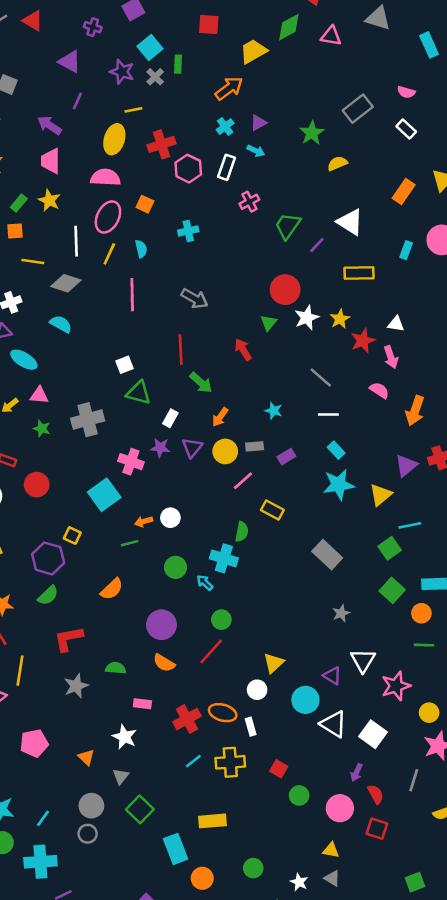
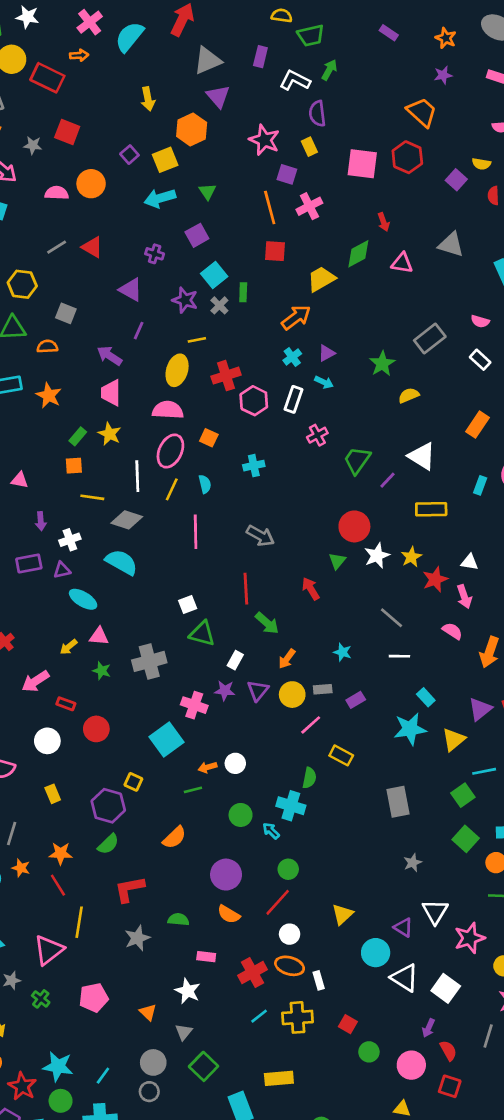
cyan semicircle: (61, 324) -> (121, 562), size x1.4
cyan rectangle: (336, 450) -> (426, 697), moved
gray rectangle: (327, 555) -> (398, 802), turned 36
white circle: (257, 690) -> (290, 934), moved

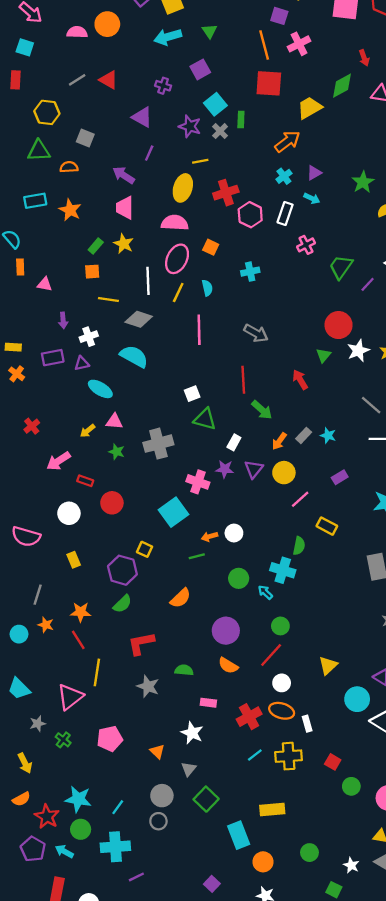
red square: (275, 251) -> (269, 83), size x1.4
gray rectangle: (323, 689) -> (304, 435), moved, turned -42
gray star: (137, 938) -> (148, 686), turned -30

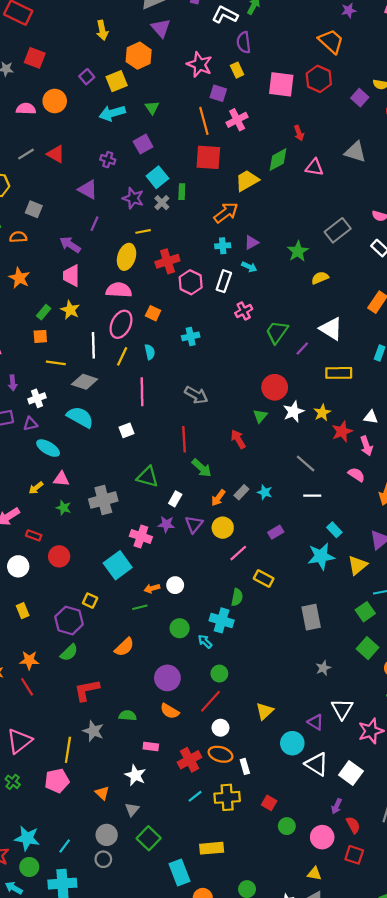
cyan cross: (284, 176) -> (223, 246), turned 32
white square: (192, 394) -> (127, 430), moved
yellow line: (97, 672) -> (68, 750), moved

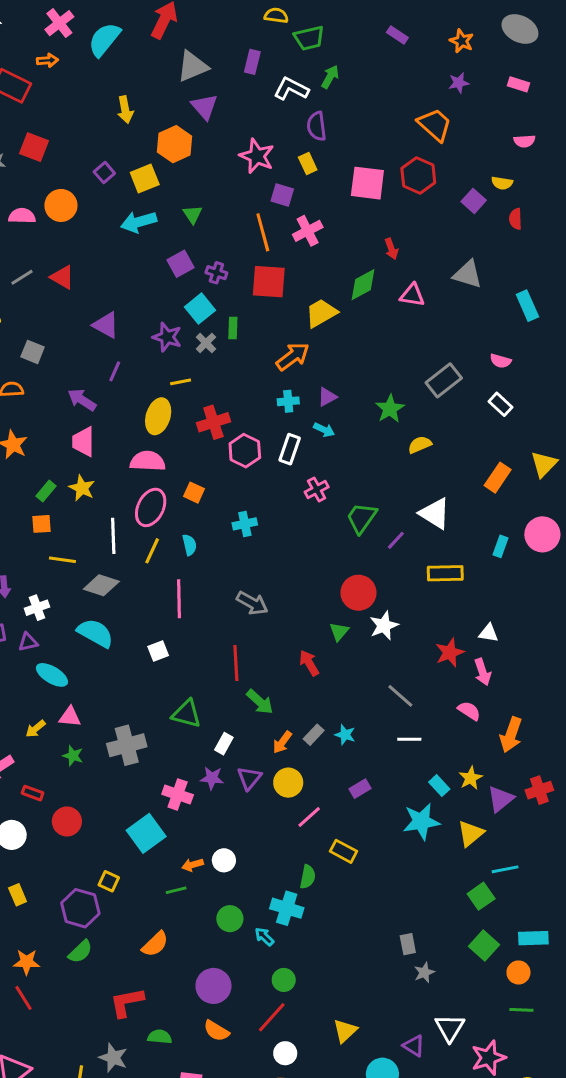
purple cross: (108, 160) -> (216, 273), moved
yellow star: (322, 413) -> (471, 778), moved
gray rectangle: (311, 617) -> (408, 944), moved, size x0.6
red L-shape: (87, 690) -> (127, 1002), moved

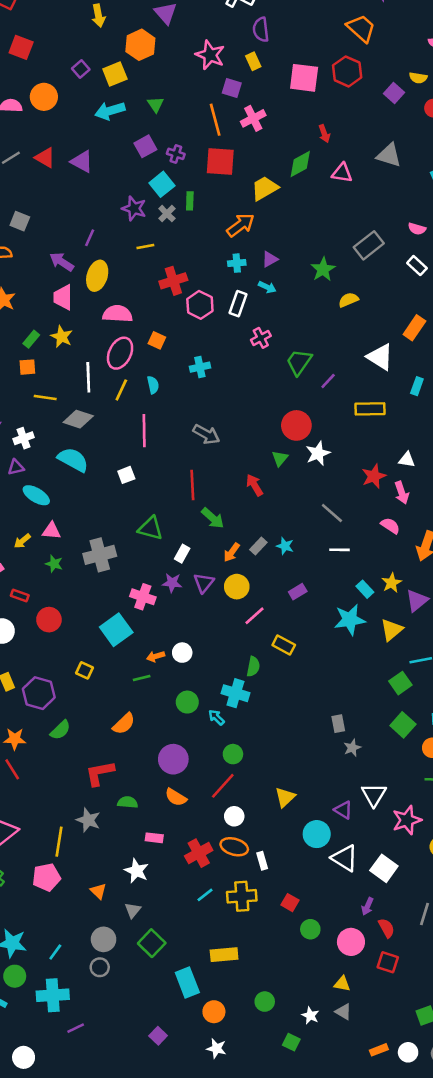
purple triangle: (106, 325) -> (82, 162), moved
yellow ellipse: (158, 416) -> (97, 276), moved
white triangle: (435, 513) -> (380, 357), moved
purple hexagon: (80, 908) -> (39, 693), moved

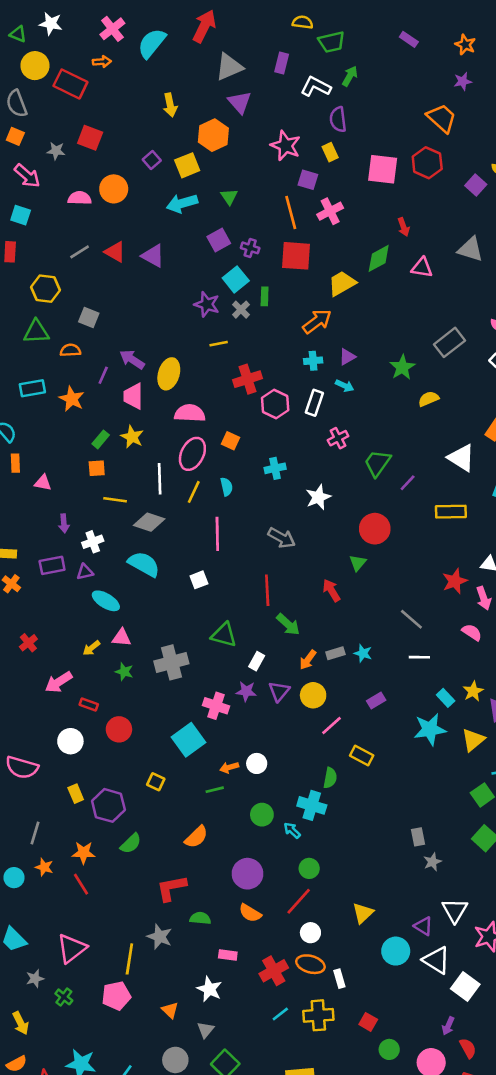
purple line: (90, 238) -> (103, 375), moved
white star: (318, 453) -> (318, 497), moved
gray rectangle: (258, 546) -> (335, 653), turned 30
white triangle: (345, 858) -> (436, 960), moved

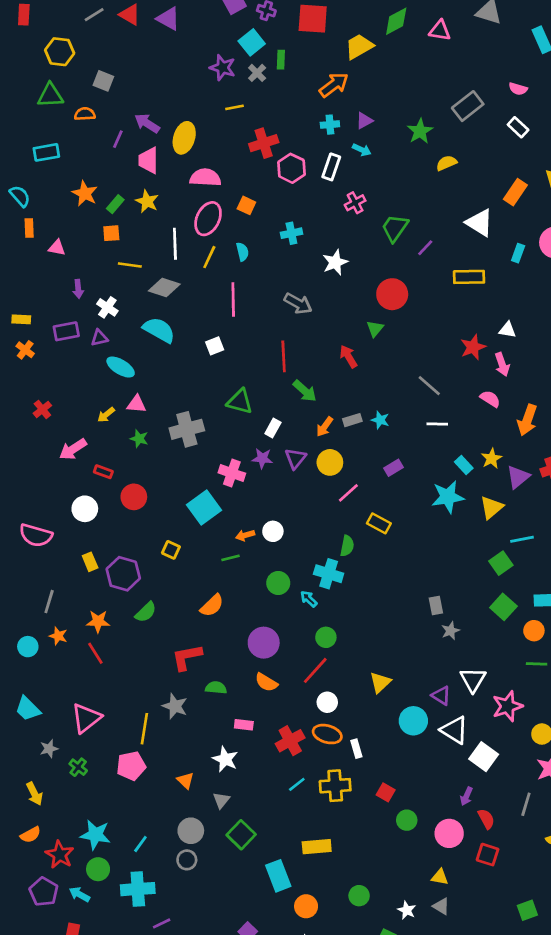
orange star: (72, 399) -> (85, 193), moved
white cross: (93, 542) -> (107, 307), turned -36

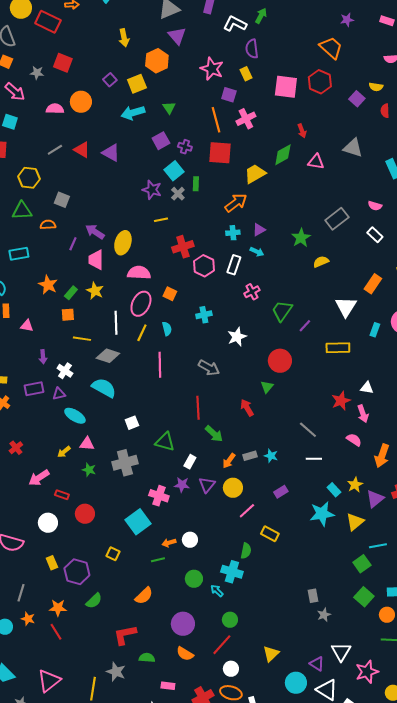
white triangle: (480, 223) -> (346, 307), turned 30
white square: (215, 346) -> (132, 423), moved

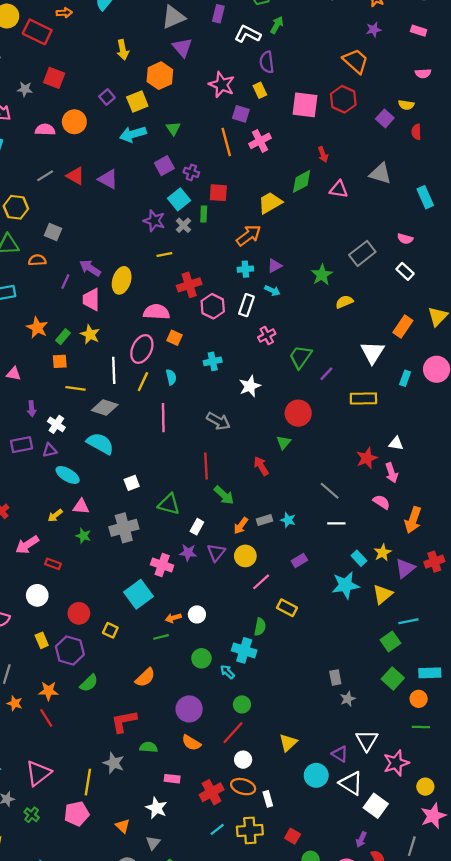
red square: (220, 153) -> (218, 193), moved, size x0.7
pink semicircle: (139, 273) -> (156, 312), moved
red circle: (85, 514) -> (79, 613), moved

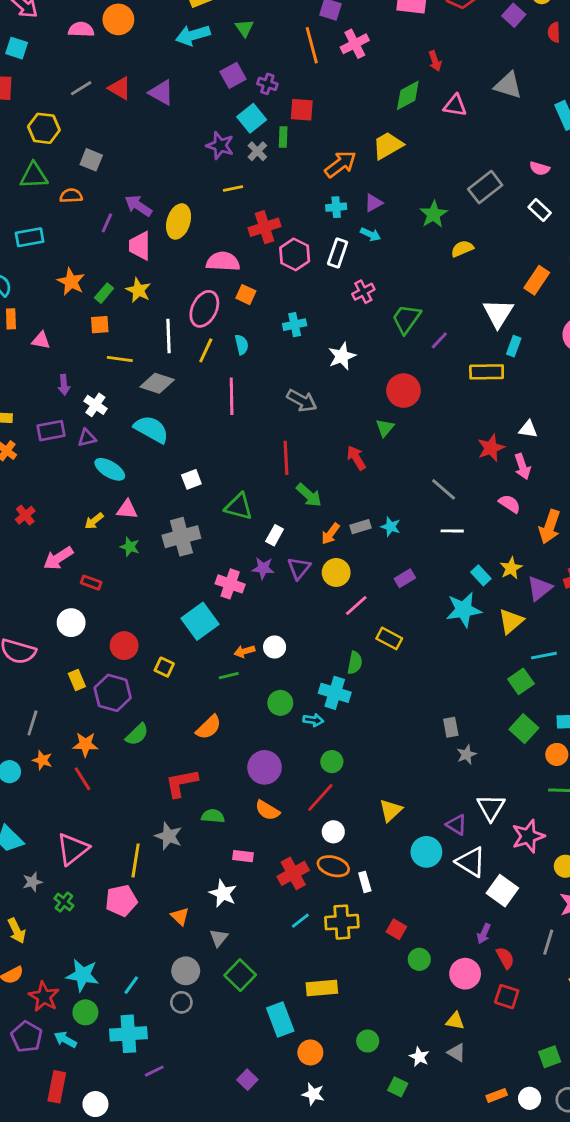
yellow trapezoid: (270, 203) -> (388, 146), moved
cyan rectangle: (405, 378) -> (514, 346), moved
cyan arrow: (227, 672) -> (313, 720), turned 144

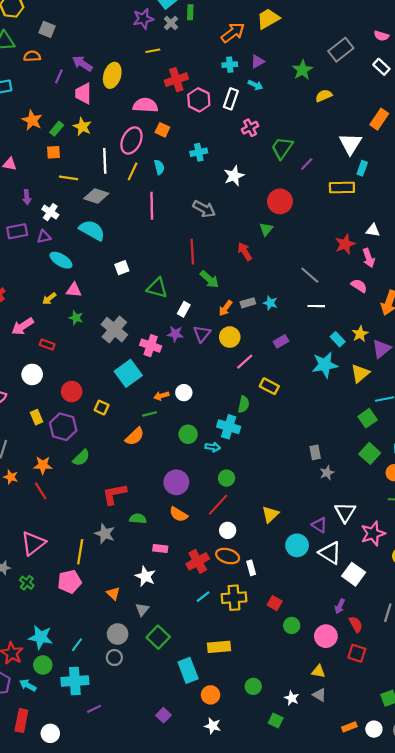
purple star: (220, 146) -> (143, 19), turned -30
gray cross: (181, 537) -> (114, 330), moved, turned -35
orange semicircle: (209, 727) -> (135, 436), moved

